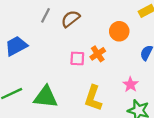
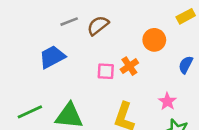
gray line: (46, 15) -> (69, 22), turned 42
blue trapezoid: (16, 46) -> (52, 57), moved

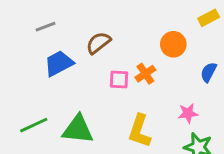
gray line: (69, 22) -> (46, 27), moved
brown semicircle: (98, 25) -> (98, 43), moved
pink star: (167, 101) -> (188, 113), turned 30

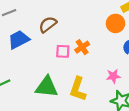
orange circle: (173, 44) -> (116, 23), moved
green triangle: (78, 129) -> (47, 87), moved

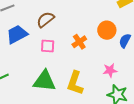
orange circle: (116, 23) -> (107, 30), moved
pink square: (63, 51) -> (48, 46), moved

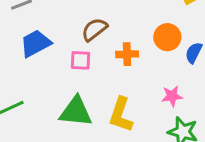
brown semicircle: (45, 20) -> (94, 29), moved
orange cross: (79, 42) -> (127, 54), turned 32

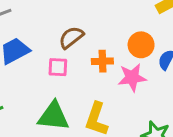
pink star: (172, 96) -> (132, 78), moved, size x1.4

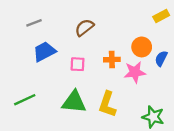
brown semicircle: (71, 37) -> (84, 28), moved

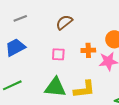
blue trapezoid: (44, 52) -> (15, 47), moved
yellow L-shape: (107, 104) -> (84, 89), turned -115

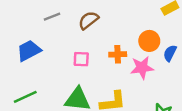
gray line: (20, 18) -> (52, 17), moved

